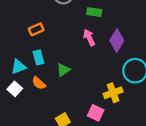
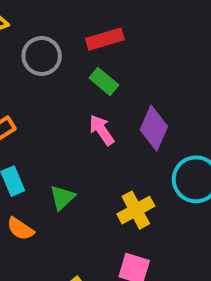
green rectangle: (94, 12) -> (104, 82), turned 40
yellow cross: (113, 93) -> (136, 210), moved

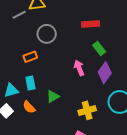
gray circle: (42, 56) -> (47, 34), moved
green rectangle: (104, 82) -> (99, 49), moved

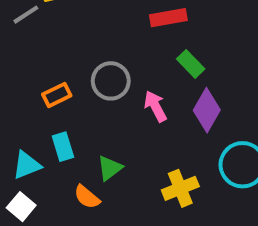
gray circle: (47, 34) -> (111, 81), moved
orange semicircle: (29, 107) -> (87, 197), moved

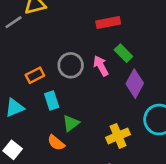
pink arrow: (155, 106) -> (101, 66), moved
cyan rectangle: (63, 147) -> (52, 101), moved
cyan triangle: (27, 165) -> (15, 108), moved

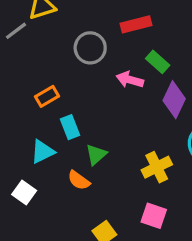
gray circle: (71, 65) -> (90, 48), moved
pink arrow: (101, 66) -> (130, 80), turned -42
cyan triangle: (15, 108) -> (43, 152), moved

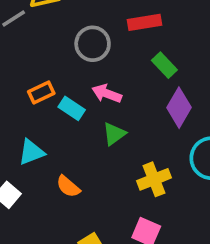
pink arrow: (130, 80) -> (107, 94), moved
cyan rectangle: (70, 127) -> (72, 108), moved, turned -40
green triangle: (96, 155) -> (114, 134), moved

